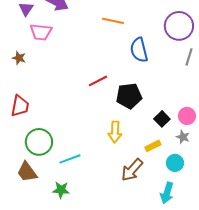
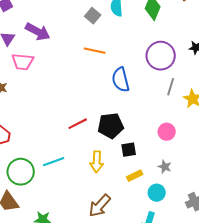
red line: (98, 81) -> (78, 124), moved
pink circle: (187, 116) -> (167, 132), moved
black square: (162, 119) -> (129, 150), moved, turned 35
cyan line: (70, 159) -> (54, 162), moved
brown arrow: (132, 170) -> (100, 206), moved

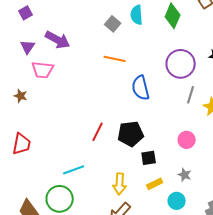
red line: (78, 124) -> (98, 132), turned -36
yellow arrow: (97, 162) -> (120, 184), moved
green circle: (21, 172) -> (60, 199), moved

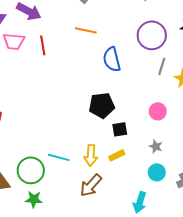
red line: (98, 132) -> (43, 45), moved, turned -36
cyan line: (74, 170) -> (59, 157), moved, turned 35
yellow rectangle: (155, 184) -> (117, 155), moved
cyan circle: (177, 201) -> (157, 172), moved

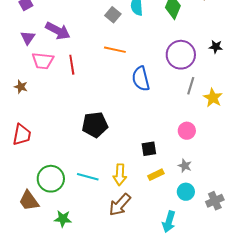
black pentagon: (102, 105) -> (95, 125), moved
yellow rectangle: (117, 155) -> (156, 175), moved
green circle: (31, 170) -> (51, 179), moved

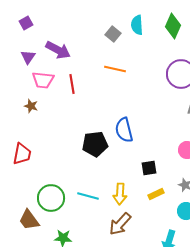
blue semicircle: (141, 79) -> (124, 130), moved
brown star: (21, 87) -> (31, 106), moved

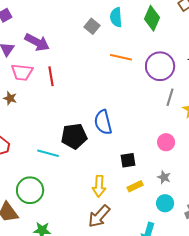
orange line: (115, 69) -> (121, 57), moved
cyan line: (88, 196) -> (48, 153), moved

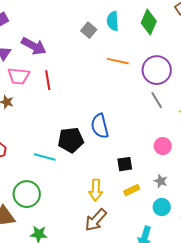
gray line: (170, 97) -> (157, 100), moved, turned -48

